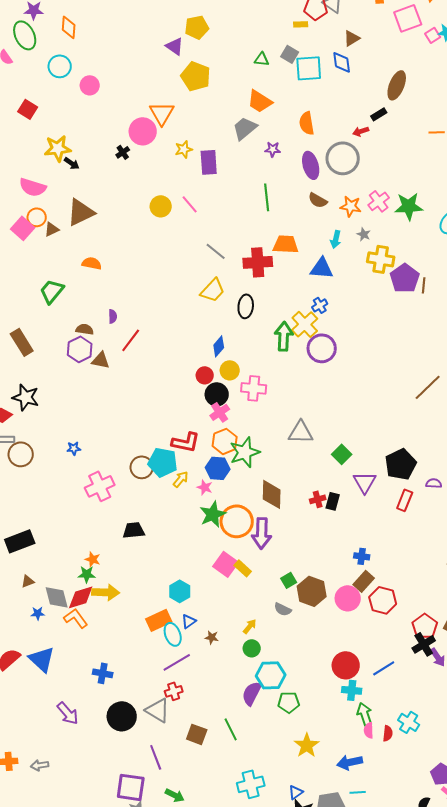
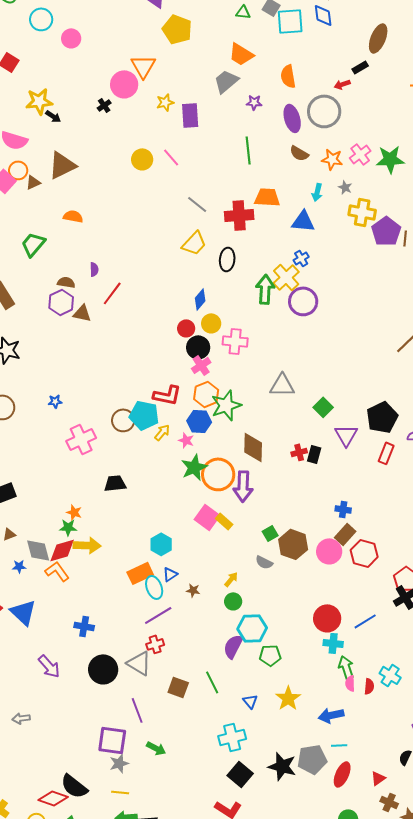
blue triangle: (296, 792) -> (250, 701), moved, turned -35

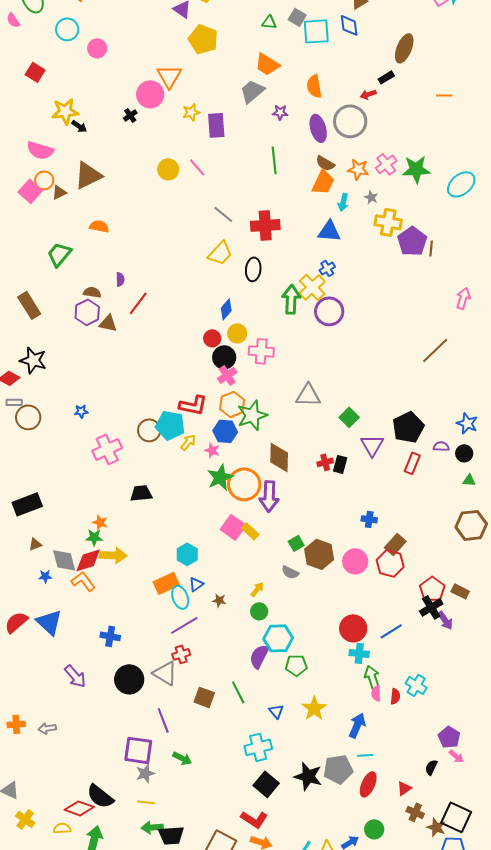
orange trapezoid: (267, 197) -> (323, 182), moved, turned 112
brown rectangle: (345, 534) -> (395, 544), moved
blue arrow: (331, 715) -> (357, 725), turned 125

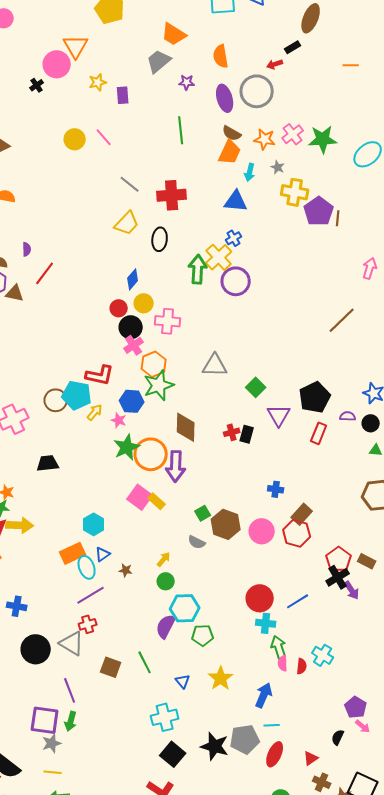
purple rectangle: (216, 125) -> (123, 95), size x0.7
orange hexagon: (232, 404) -> (154, 364), moved
green arrow: (182, 758) -> (71, 721), moved, turned 78

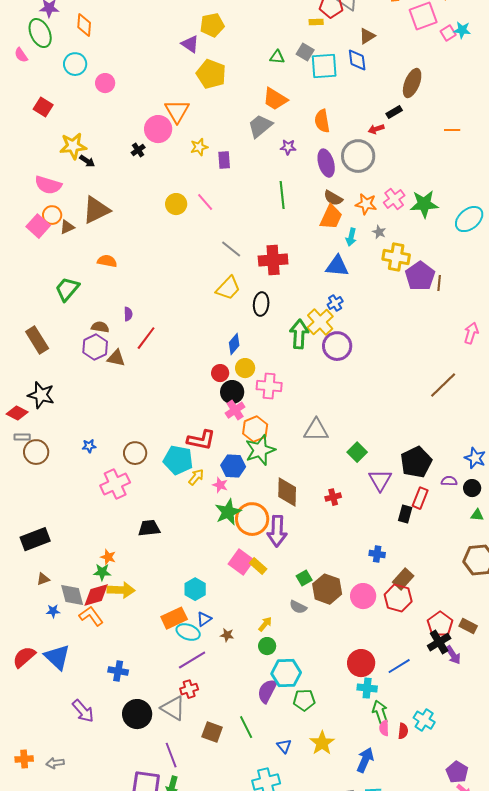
brown circle: (56, 400) -> (135, 453), moved
black rectangle: (247, 434) -> (405, 514), moved
cyan ellipse: (87, 567) -> (188, 632), turned -50

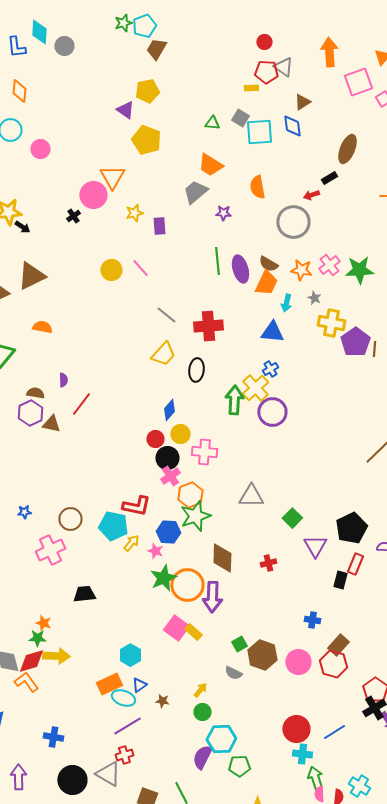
purple ellipse: (326, 163) -> (240, 269), moved
purple arrow: (83, 711) -> (18, 777), turned -140

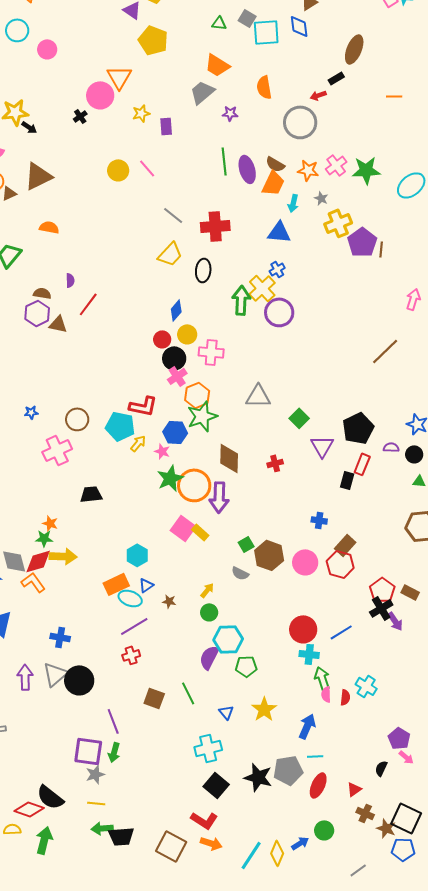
yellow cross: (331, 323) -> (338, 223), turned -32
gray triangle: (108, 774) -> (55, 674), moved, turned 48

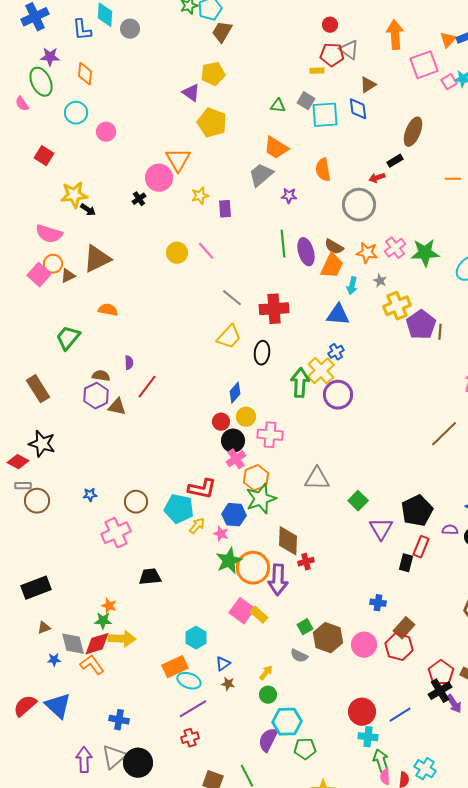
red cross: (275, 463) -> (306, 562), moved
blue triangle: (146, 585) -> (223, 664), moved

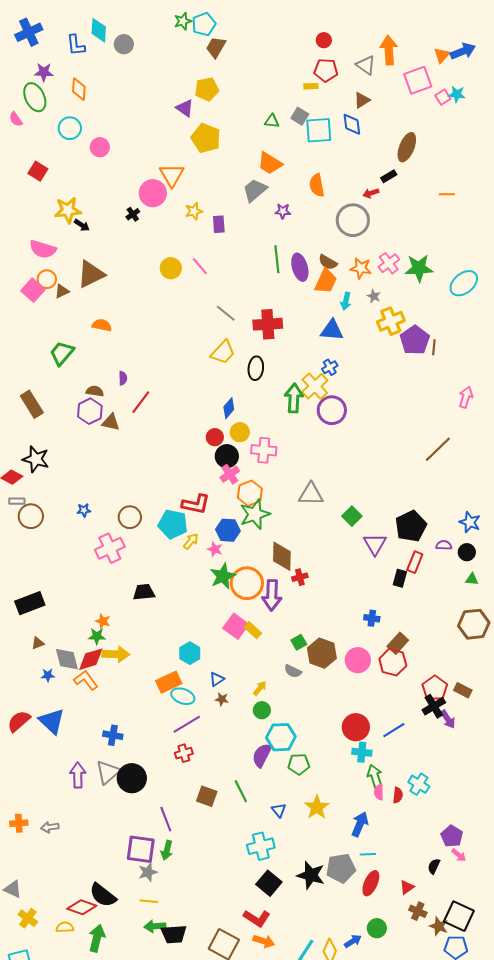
gray triangle: (349, 50) -> (366, 65), moved

